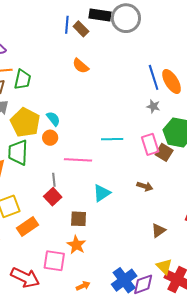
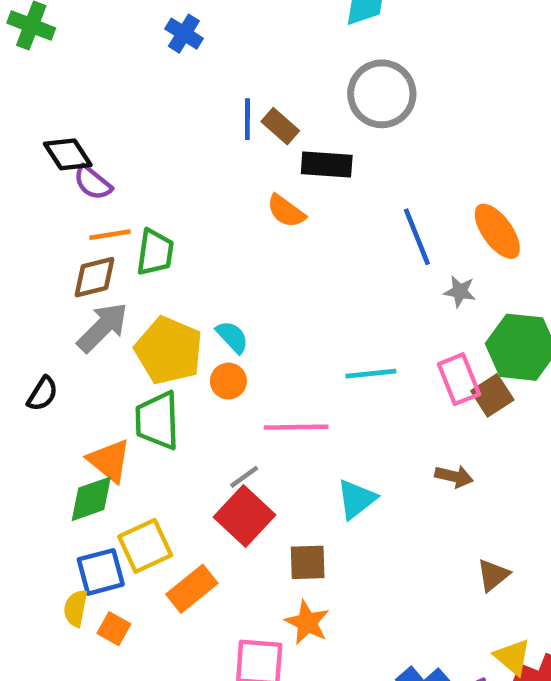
black rectangle: (100, 15) -> (327, 164), moved
blue line: (154, 77) -> (417, 237), moved
brown square: (164, 152) -> (492, 395), turned 30
gray line: (54, 180) -> (244, 477), turned 64
red square: (53, 197) -> (245, 516), size x1.4

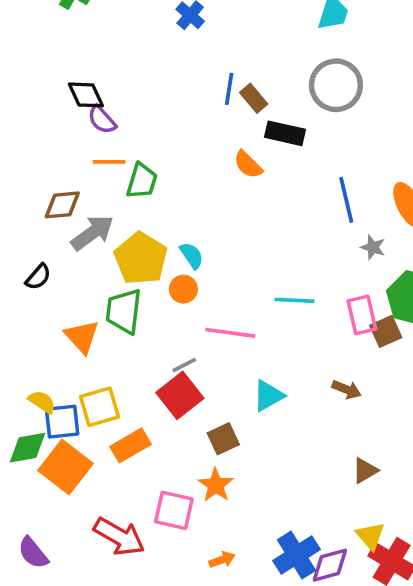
brown diamond: (95, 277) -> (62, 205), moved
green diamond: (91, 499) -> (27, 448), moved
brown square: (308, 562) -> (223, 439), turned -32
yellow semicircle: (76, 608) -> (42, 402), moved, turned 104
orange square: (114, 629) -> (66, 467), size x2.0

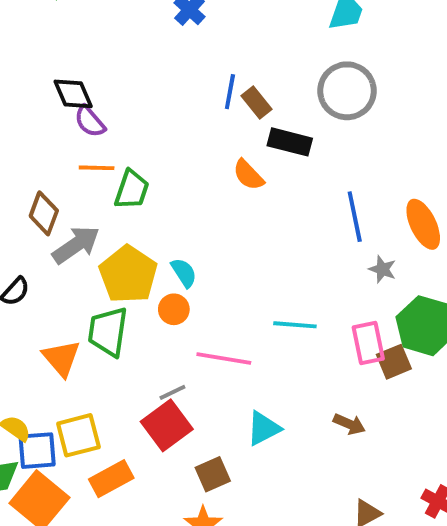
brown diamond: (62, 205) -> (44, 213), turned -66

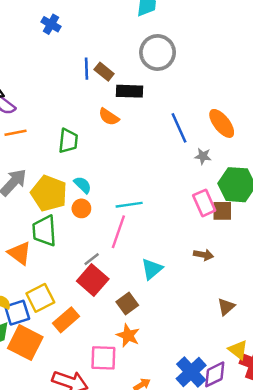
green trapezoid: (132, 190) -> (68, 141), moved
cyan line: (295, 325) -> (129, 205), moved
pink line: (224, 359) -> (118, 232), turned -68
brown square: (394, 362) -> (222, 211), turned 35

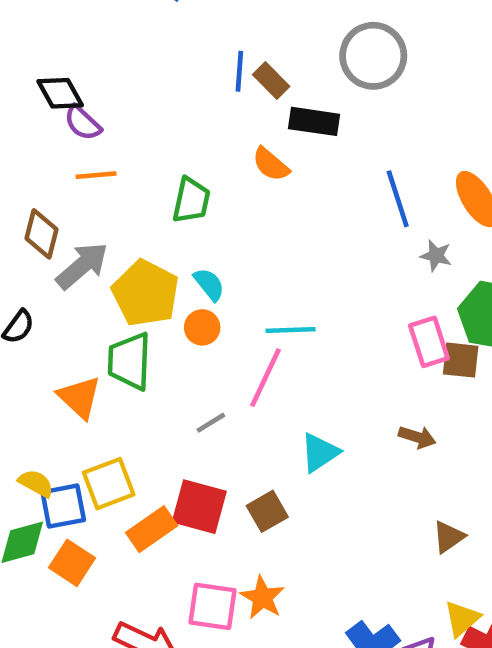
red square: (93, 280) -> (199, 507), moved, turned -32
orange star: (128, 335) -> (262, 598), moved
orange square: (25, 343) -> (72, 563), size x0.7
yellow triangle: (238, 350) -> (462, 619), turned 35

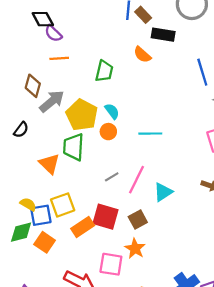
pink line: (265, 378) -> (136, 180), moved
orange star: (262, 598) -> (135, 249), moved

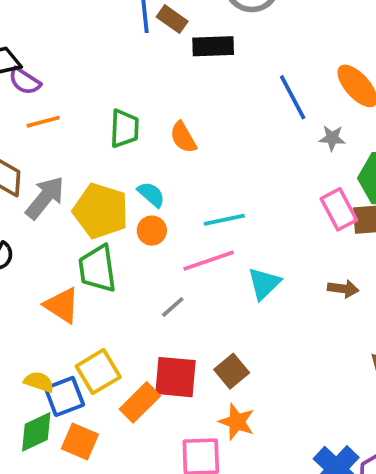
orange semicircle: (142, 55) -> (183, 137), moved, turned 30
pink line: (136, 180) -> (209, 261), moved, turned 56
cyan triangle: (163, 192) -> (264, 283), moved

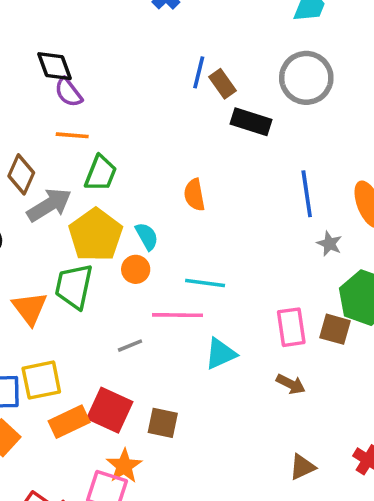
green trapezoid: (124, 128) -> (101, 173), moved
pink rectangle: (339, 209) -> (291, 327), moved
brown square: (232, 371) -> (163, 423), turned 32
orange star: (237, 422) -> (124, 466), moved

